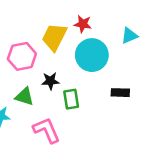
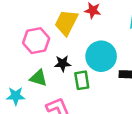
cyan circle: (92, 55) -> (101, 56), moved

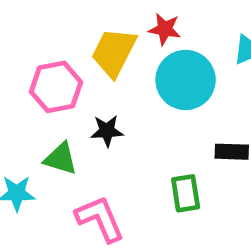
cyan circle: (101, 56) -> (186, 80), moved
green rectangle: (82, 80) -> (186, 193), moved

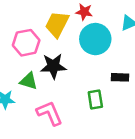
black star: (107, 131) -> (53, 66), size x1.5

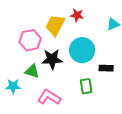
cyan circle: (95, 39) -> (82, 50), moved
pink L-shape: (50, 113) -> (49, 97), turned -35

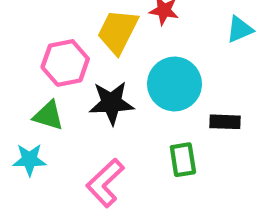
green triangle: (32, 71) -> (48, 116), moved
pink L-shape: (49, 97) -> (105, 183), turned -75

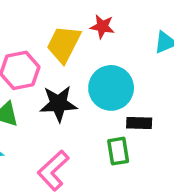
black rectangle: (225, 122) -> (139, 123), moved

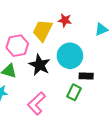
black star: (58, 104) -> (40, 65), turned 30
green rectangle: (118, 151) -> (74, 92), turned 35

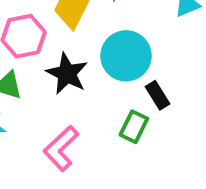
black rectangle: (86, 76) -> (157, 95), turned 56

